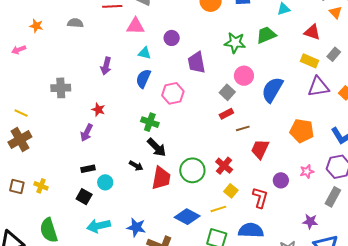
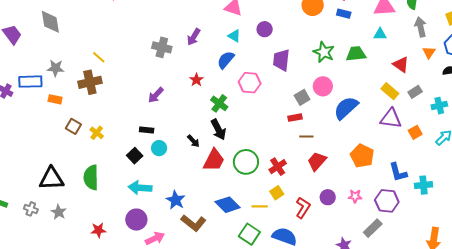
gray cross: (61, 88) -> (162, 47), moved
red star: (98, 110) -> (196, 80), moved

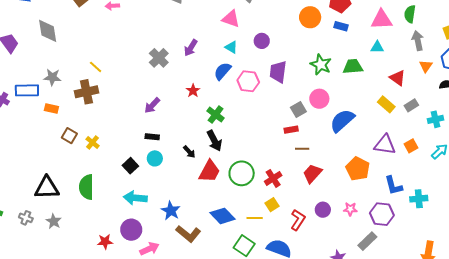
gray cross: (162, 47) -> (159, 58), turned 30
pink hexagon: (250, 83) -> (248, 81), moved
purple triangle: (391, 119) -> (385, 145), moved
black rectangle: (147, 130) -> (152, 137), moved
red star: (98, 230) -> (105, 242), moved

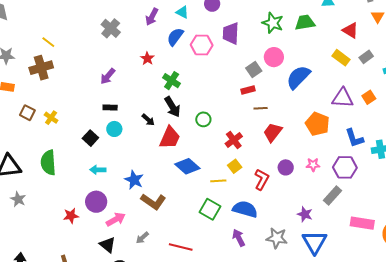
purple arrow: (191, 48) -> (152, 17), moved
green circle: (242, 173) -> (203, 119), moved, size x0.6
cyan arrow: (135, 198) -> (98, 170), size x0.7
blue diamond: (223, 216) -> (187, 166), moved

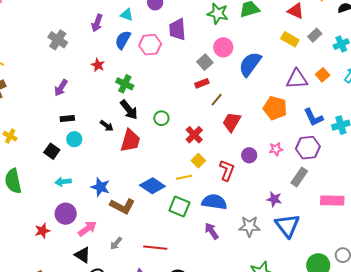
brown line: (261, 108) -> (217, 100), turned -40
blue diamond: (187, 166) -> (152, 186), moved

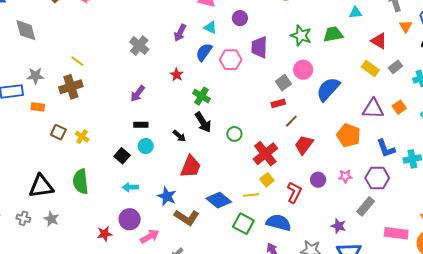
red cross: (194, 135) -> (265, 154), size x1.4
red trapezoid: (130, 141) -> (191, 167), moved

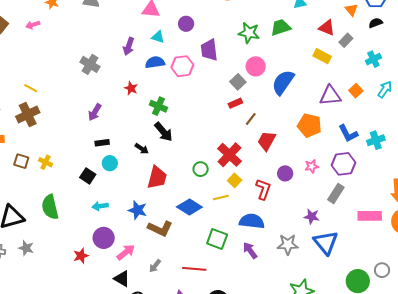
blue semicircle: (204, 52) -> (155, 62), turned 54
gray rectangle: (395, 67) -> (346, 40), moved
green circle: (234, 134) -> (201, 169), moved
green square: (243, 224) -> (217, 239), moved

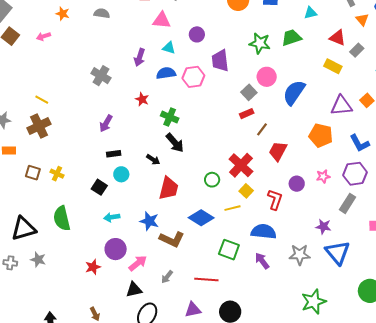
black triangle: (122, 279) -> (134, 290), turned -42

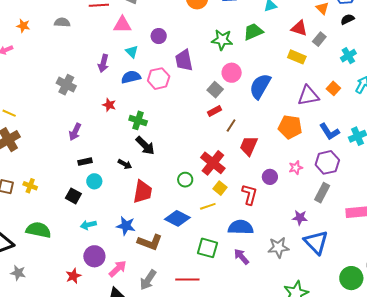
cyan triangle: (169, 48) -> (132, 52), turned 32
green semicircle: (62, 218) -> (38, 230), turned 120
gray arrow: (167, 277) -> (148, 280), size x1.5

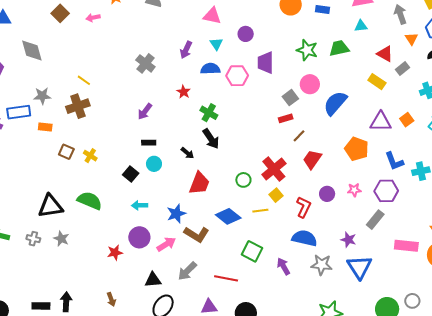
blue star: (126, 226) -> (176, 214), turned 30
blue semicircle: (241, 227) -> (304, 238), moved
pink arrow: (118, 269) -> (166, 244), moved

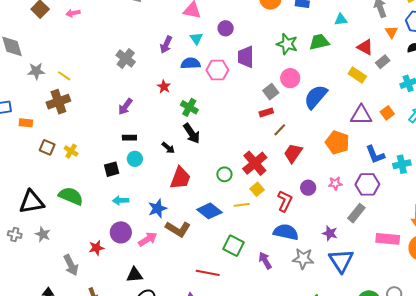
gray star: (42, 96) -> (36, 71), moved
black square: (131, 174) -> (112, 169), turned 35
gray arrow: (187, 271) -> (71, 265), moved, turned -70

